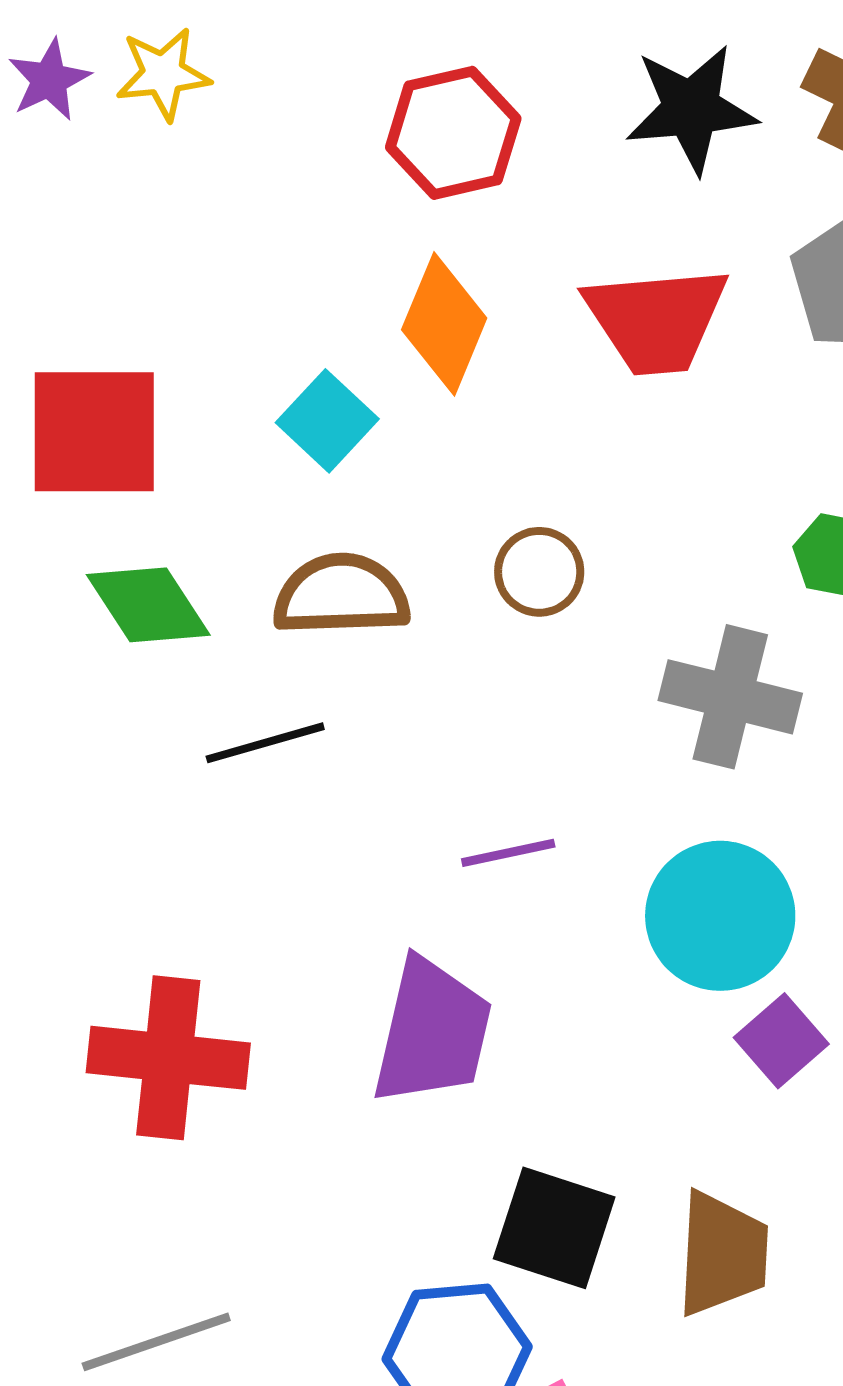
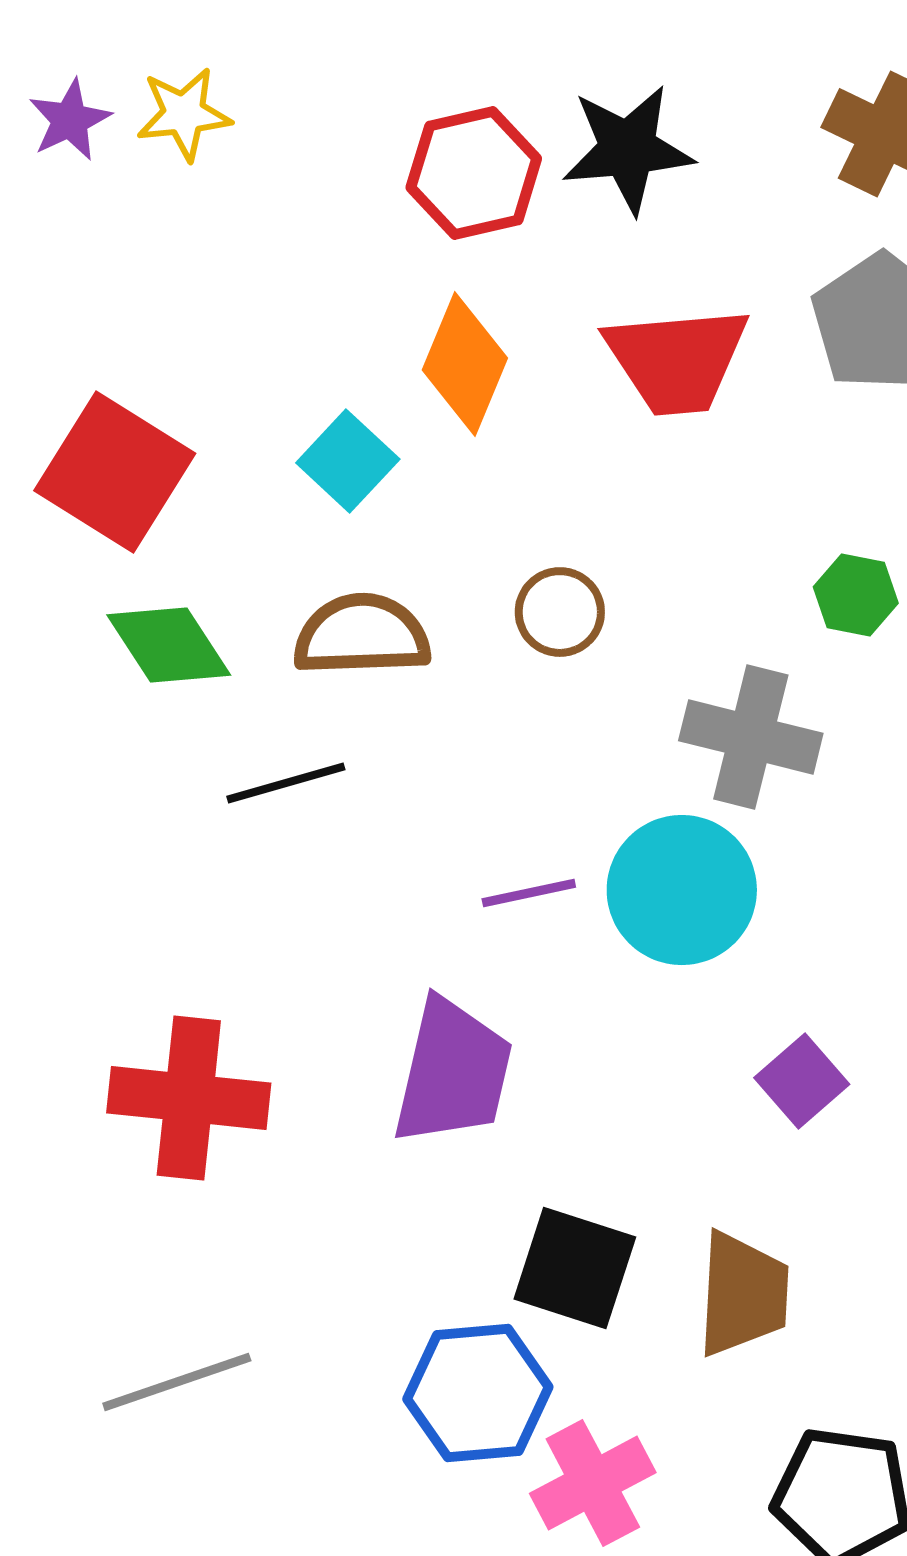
black star: (691, 109) -> (628, 149), moved
red square: (94, 432) -> (115, 472), turned 32
cyan circle: (720, 916) -> (682, 890), moved

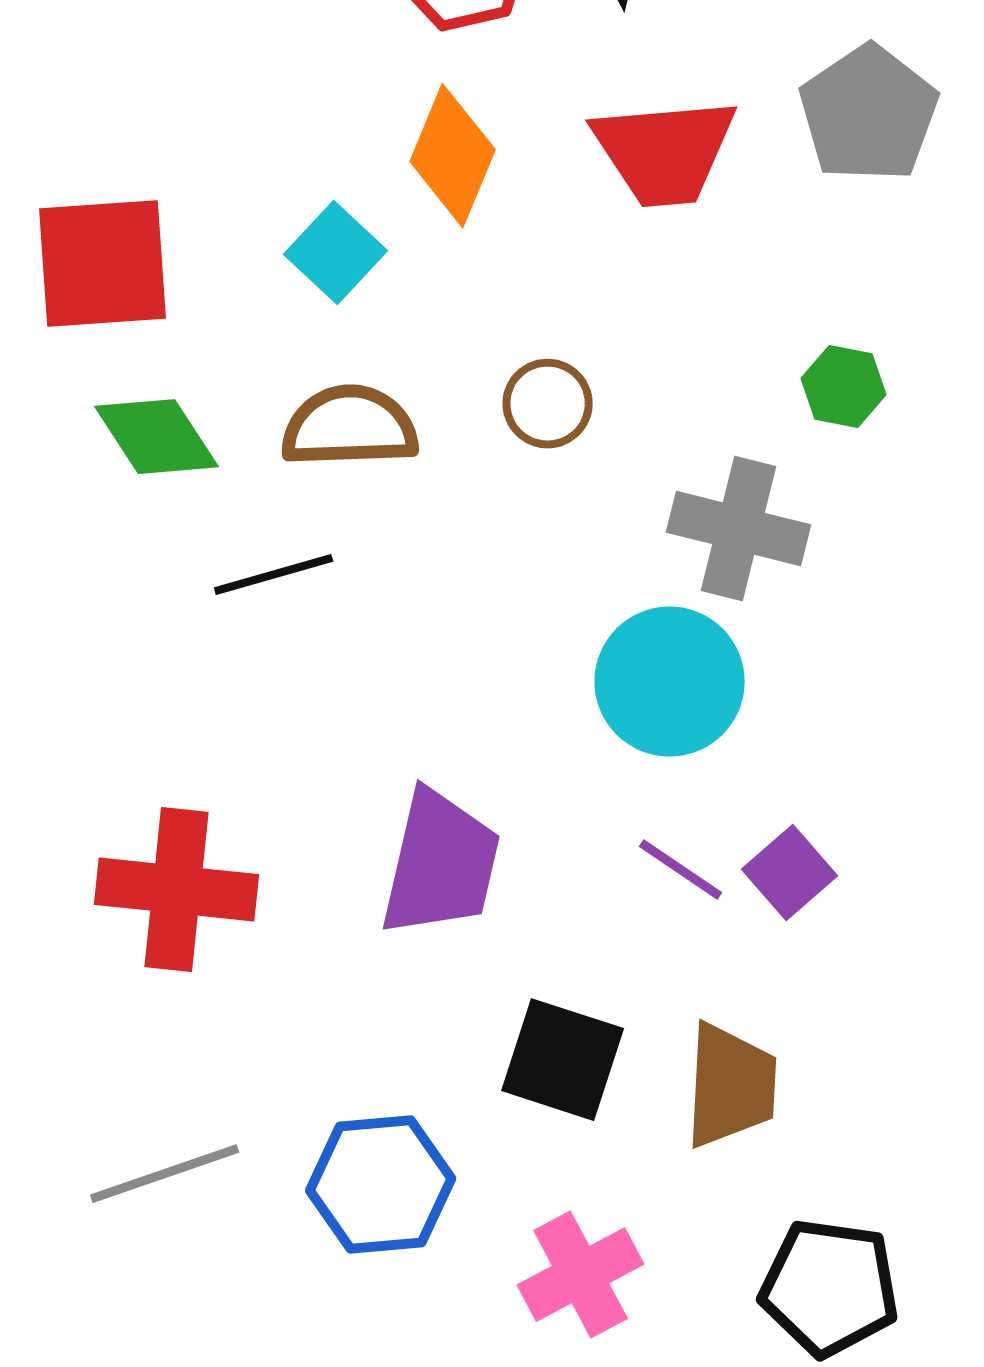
red square: (115, 472) -> (103, 264), turned -36
purple line: (529, 893) -> (681, 870), moved, turned 46
blue hexagon: (478, 1393) -> (381, 1185), moved

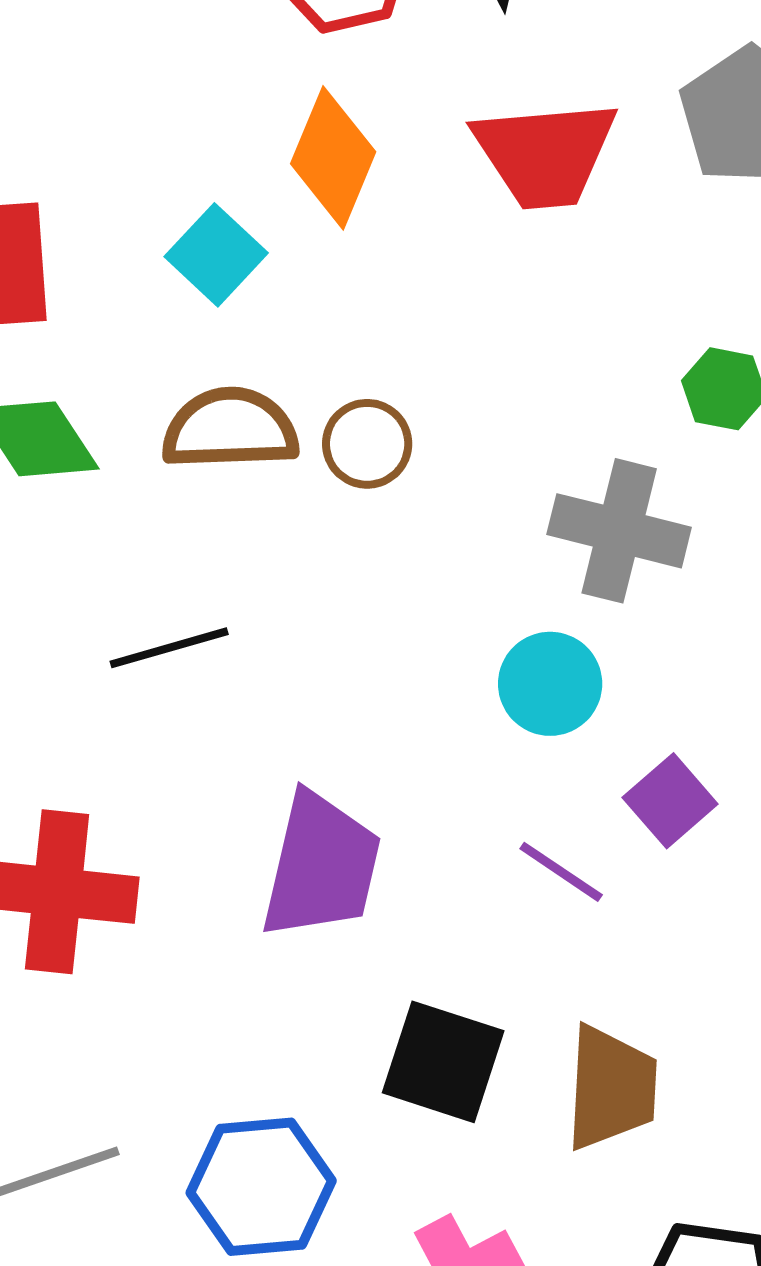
brown circle: (548, 404) -> (367, 444), moved
black line: (274, 575) -> (169, 648), moved
cyan circle: (670, 682) -> (550, 684), size x0.7
purple square: (790, 873) -> (670, 801), moved

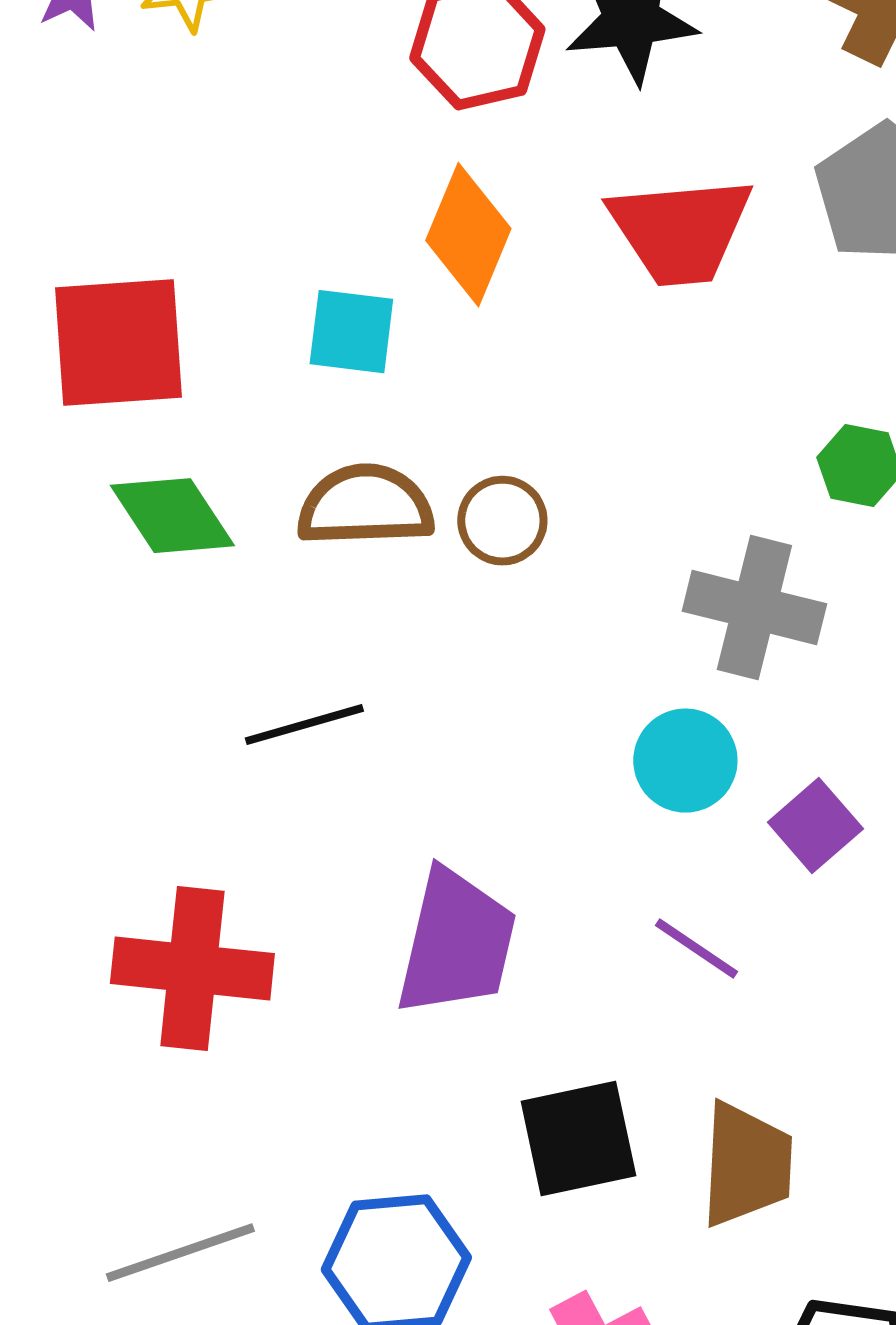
cyan square: (216, 255) -> (351, 332), turned -36
purple square: (670, 801) -> (815, 826), moved
black square: (443, 1062) -> (578, 1139), turned -30

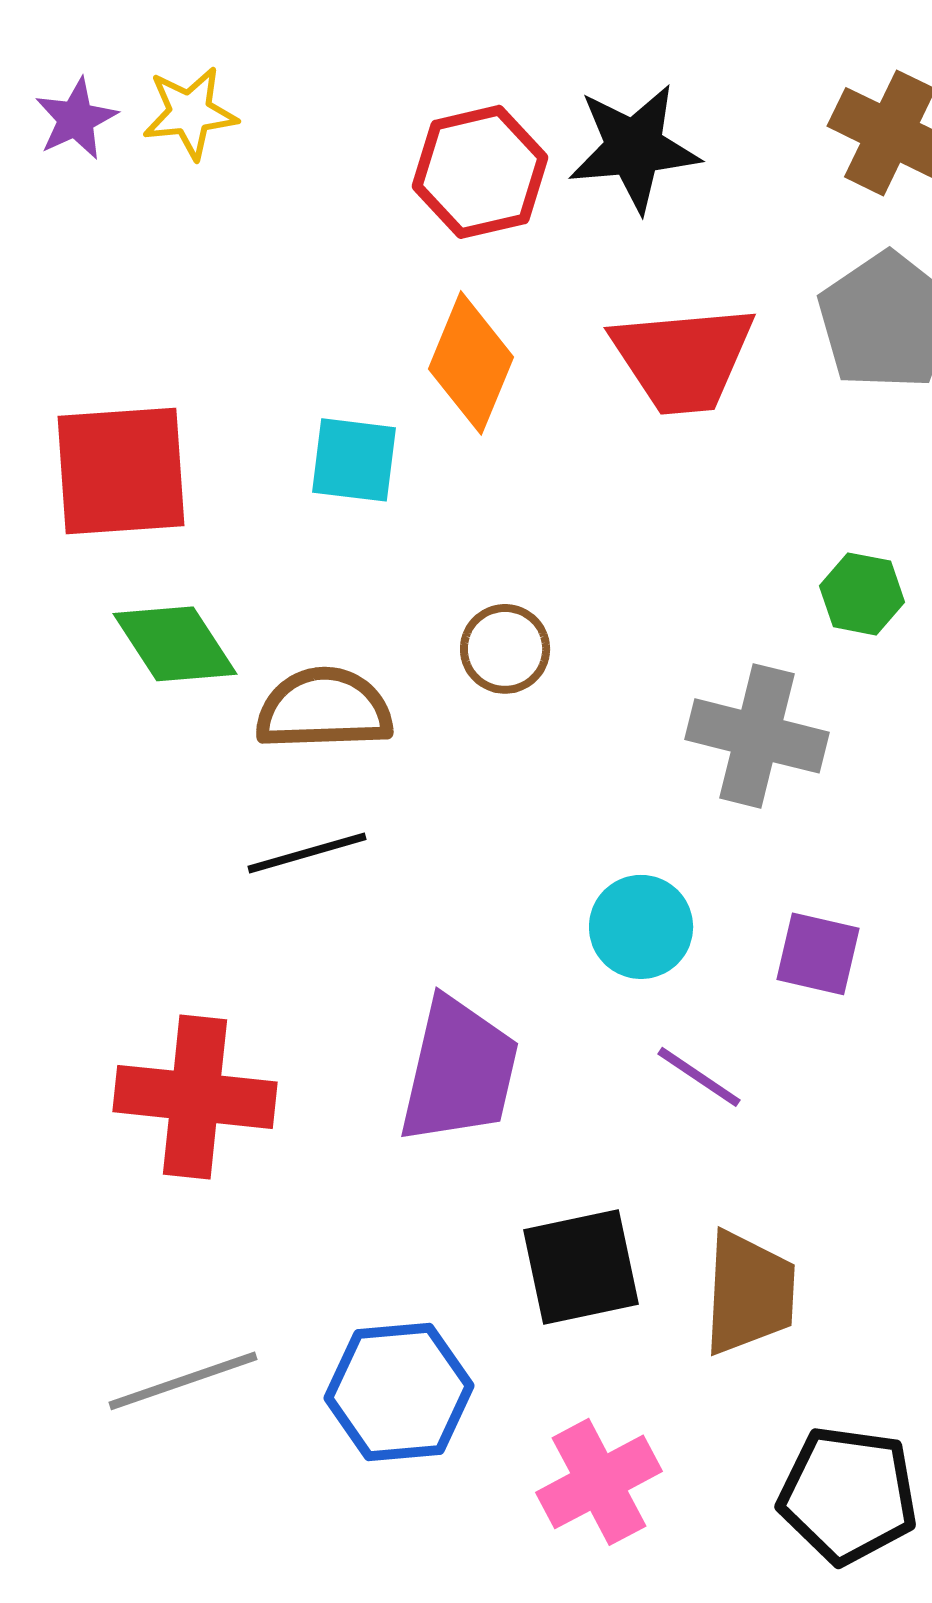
brown semicircle: (365, 506) -> (324, 709), moved
cyan circle: (685, 761) -> (641, 927), moved
purple square: (815, 826) -> (818, 954), turned -36

